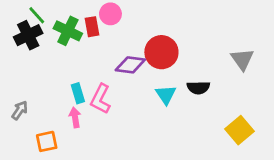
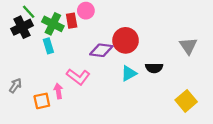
cyan rectangle: (78, 93) -> (48, 46), moved
cyan triangle: (166, 95) -> (129, 73), turned 35
pink L-shape: (101, 99) -> (78, 77), turned -80
orange square: (47, 141) -> (42, 101), moved

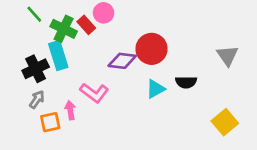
red rectangle: (72, 21) -> (86, 25), turned -32
black cross: (22, 27) -> (36, 69), moved
cyan rectangle: (48, 46) -> (58, 55), size x1.5
gray arrow: (15, 86) -> (37, 99), moved

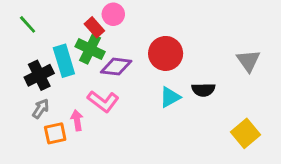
green line: (34, 14) -> (28, 24), moved
green cross: (64, 29) -> (90, 49), moved
purple diamond: (122, 61) -> (116, 67), moved

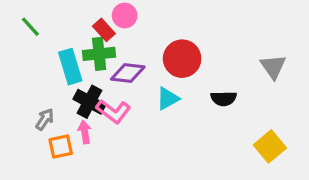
green cross: (90, 49) -> (99, 54), turned -32
black cross: (39, 75) -> (89, 102), moved, turned -36
cyan triangle: (170, 97) -> (168, 99), moved

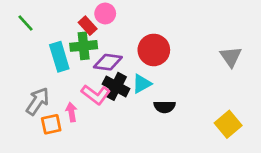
black semicircle: (224, 99) -> (165, 107), moved
black cross: (89, 102) -> (116, 86), moved
gray arrow: (45, 119) -> (38, 101), size x1.5

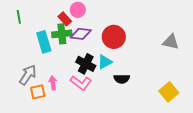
green line: (26, 23) -> (19, 17), turned 32
gray triangle: (231, 57) -> (171, 42), turned -42
purple diamond: (108, 62) -> (81, 34), moved
pink L-shape: (96, 95) -> (81, 83), moved

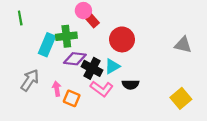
red rectangle: (65, 19) -> (92, 20), moved
purple diamond: (81, 34) -> (75, 59), moved
cyan rectangle: (44, 42) -> (47, 45), turned 40
pink L-shape: (81, 83) -> (102, 89), moved
orange square: (38, 92) -> (72, 98), moved, turned 35

